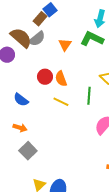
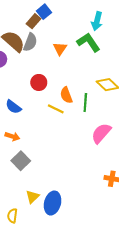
gray semicircle: (37, 39) -> (30, 42), turned -30
green L-shape: (92, 39) -> (88, 42), turned 30
orange semicircle: (61, 79) -> (66, 95), moved

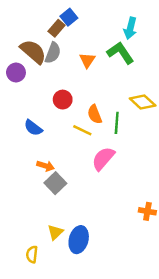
pink semicircle: (101, 133) -> (103, 159), moved
orange arrow: (12, 136) -> (45, 166), moved
gray square: (21, 161) -> (55, 183), moved

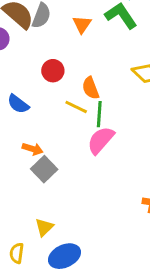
green line: (117, 123) -> (99, 114), moved
blue ellipse: (79, 240) -> (64, 256), moved, turned 50

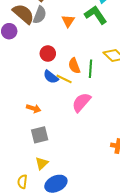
blue semicircle: (18, 104) -> (51, 77), moved
green line: (99, 114) -> (91, 69), moved
gray square: (44, 169) -> (40, 135), moved, turned 30

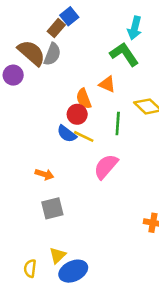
orange triangle: (68, 21) -> (107, 84), moved, turned -40
red circle: (48, 54) -> (77, 114), moved
orange semicircle: (74, 66) -> (84, 99), moved
yellow triangle: (42, 163) -> (58, 255), moved

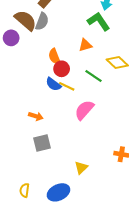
orange triangle: (107, 84) -> (85, 45), turned -40
orange semicircle: (84, 99) -> (54, 56), moved
green line: (118, 123) -> (94, 76), turned -60
yellow triangle: (58, 255) -> (81, 168), moved

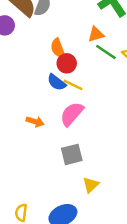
green line: (94, 76) -> (106, 52), moved
pink semicircle: (84, 110) -> (72, 114), moved
gray square: (42, 143) -> (72, 154), moved

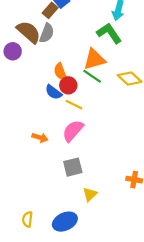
orange triangle: (96, 34) -> (94, 59), size x1.5
green line: (106, 52) -> (92, 76), moved
blue semicircle: (57, 82) -> (54, 92), moved

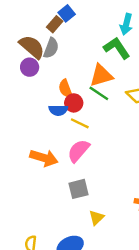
purple circle: (13, 51) -> (30, 67), moved
blue semicircle: (54, 92) -> (58, 110), turned -36
orange arrow: (40, 138) -> (44, 158), size x1.6

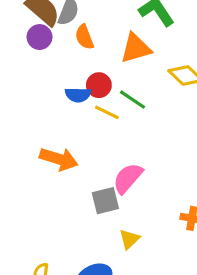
orange semicircle: (65, 89) -> (84, 37), moved
green line: (99, 93) -> (133, 100), moved
pink semicircle: (79, 151) -> (128, 178), moved

